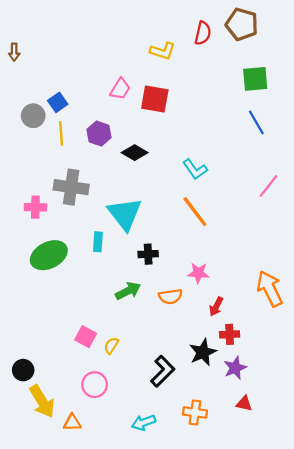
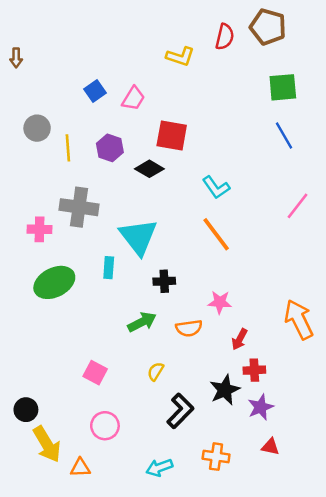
red square: (155, 99) -> (172, 136), moved
blue square: (58, 102) -> (95, 91), moved
yellow semicircle: (111, 346) -> (156, 371), moved

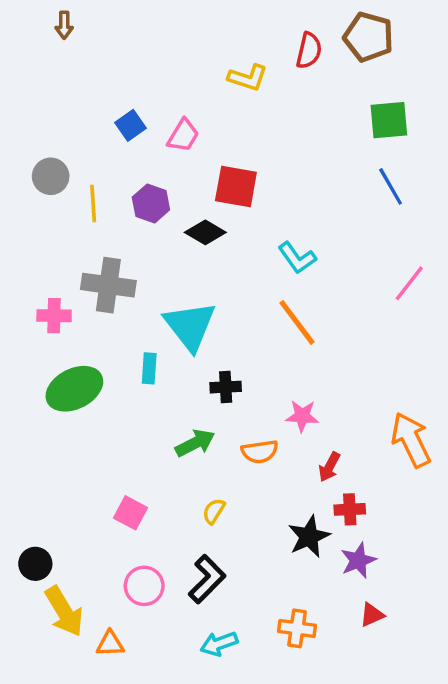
brown arrow: (16, 58) -> (64, 25), moved
black L-shape: (180, 411) -> (207, 579), moved
red triangle: (270, 447) -> (372, 615), turned -36

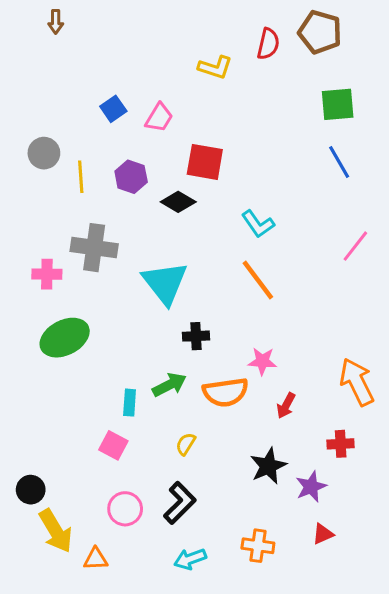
cyan rectangle: (149, 368) -> (130, 403), moved
orange semicircle: (260, 452) -> (225, 392), size x1.4
red cross: (350, 509) -> (341, 444), moved

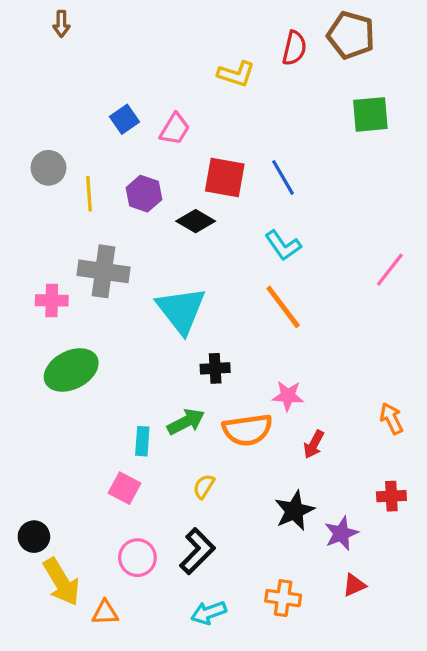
blue line: (339, 162) -> (283, 177), moved
orange arrow: (357, 382) -> (391, 419), size x0.6
red cross: (341, 444) -> (391, 496), moved

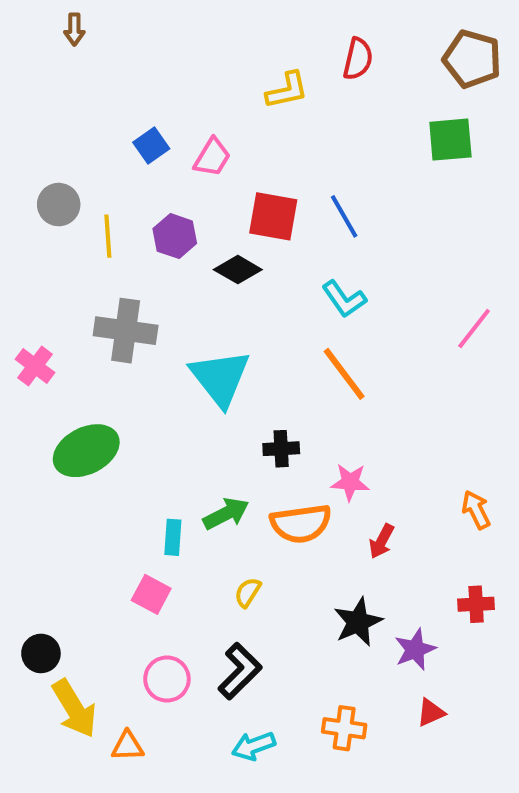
brown pentagon: (351, 35) -> (472, 59), moved
yellow L-shape: (236, 74) -> (287, 90), turned -30
pink cross: (52, 300) -> (35, 366), moved, turned 36
black cross: (215, 368) -> (281, 449), moved

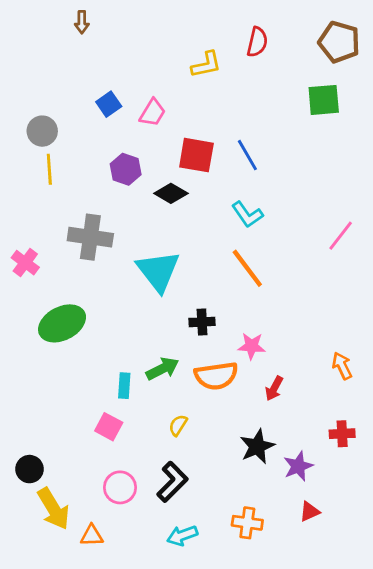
brown arrow: (74, 29) -> (82, 22), moved
gray circle: (59, 205) -> (42, 131), moved
yellow line: (108, 236) -> (49, 169), moved

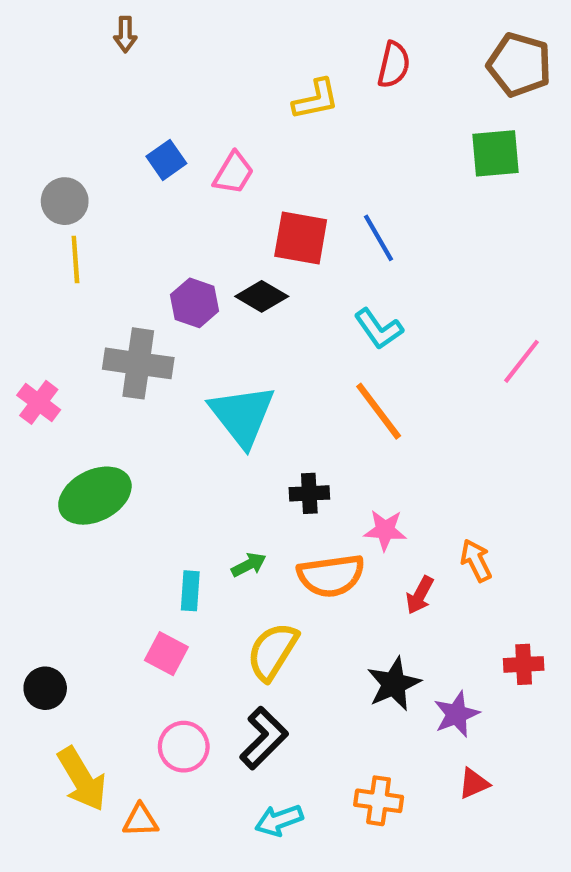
purple hexagon: (126, 169) -> (195, 303), moved
orange arrow: (342, 366) -> (476, 560), moved
green arrow: (162, 369) -> (249, 565), size x0.7
yellow semicircle: (178, 425) -> (272, 651), size x1.8
black circle: (29, 469) -> (45, 688), moved

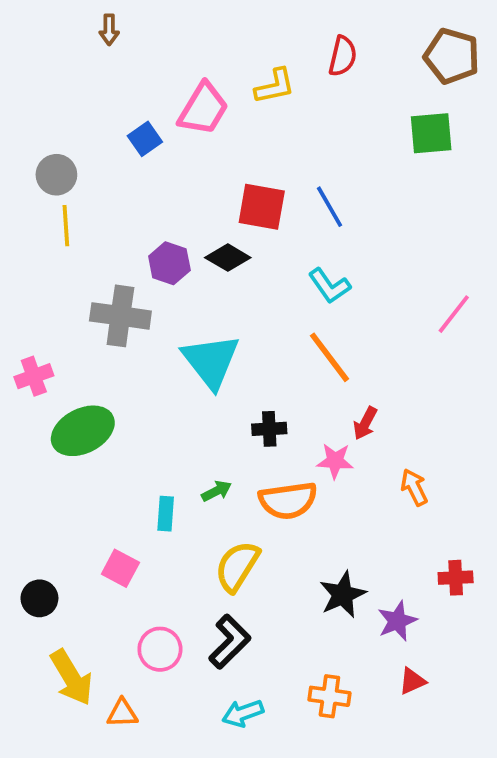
pink trapezoid: (234, 173) -> (203, 109), moved, size x1.4
pink cross: (39, 402) -> (34, 376), moved, turned 33
red arrow: (420, 595) -> (365, 423), moved
pink square: (166, 654) -> (120, 568), moved

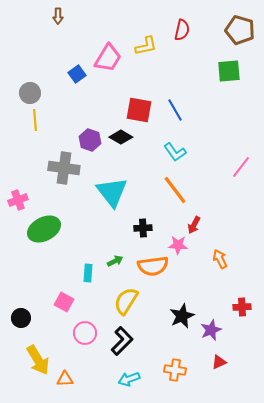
pink circle: (160, 649) -> (85, 333), moved

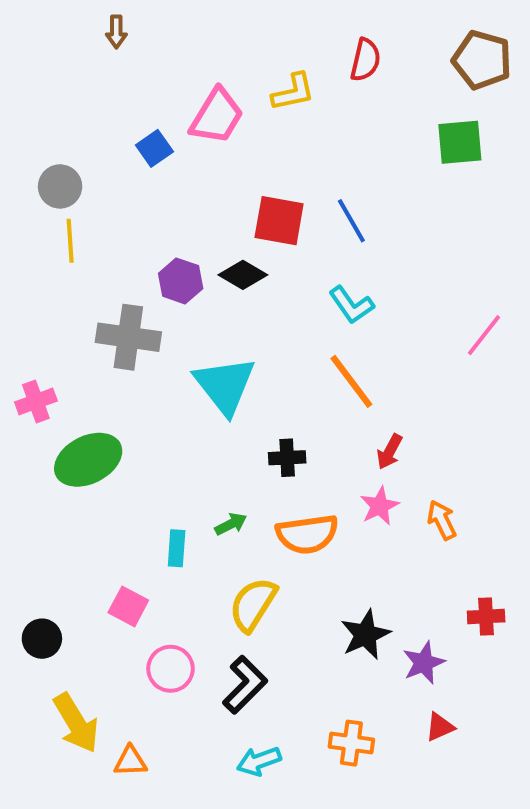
pink star: (178, 245) -> (380, 506), moved, turned -30

